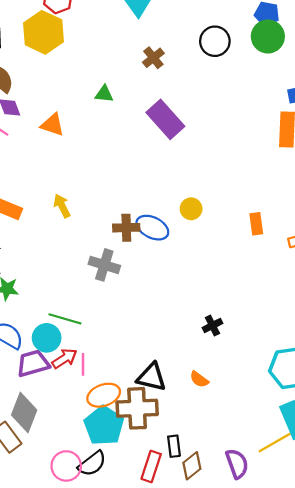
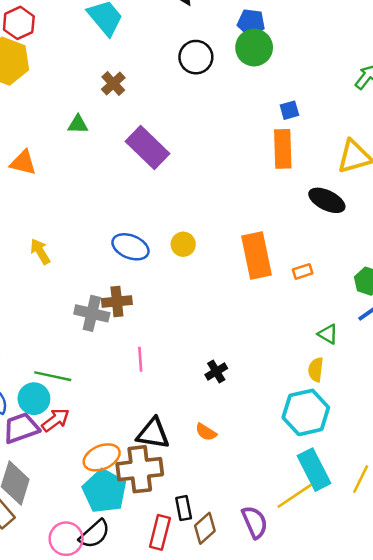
brown cross: (153, 58) -> (113, 84), moved
orange rectangle: (256, 224) -> (257, 256), size x1.8
brown cross: (126, 228) -> (117, 301), moved
blue ellipse: (152, 228) -> (130, 247), moved
pink line: (83, 364) -> (140, 359), moved

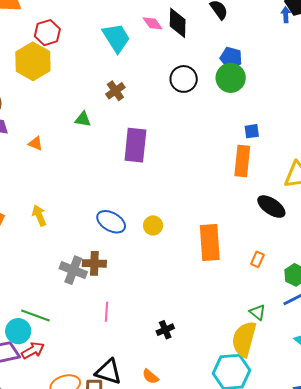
purple rectangle: (148, 148) -> (135, 145), turned 44
orange triangle: (23, 163) -> (35, 143), size x0.7
orange rectangle: (303, 271) -> (257, 259), moved, turned -56
yellow semicircle: (316, 370) -> (244, 339), size x1.8

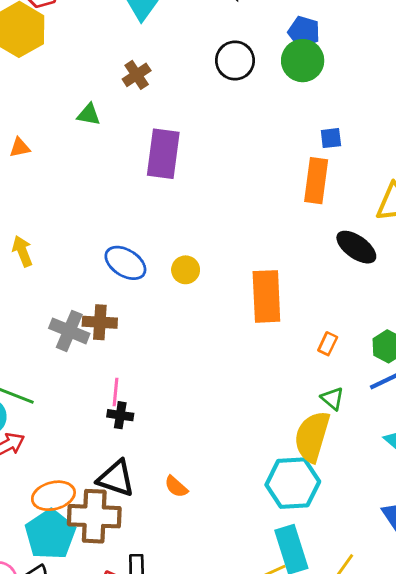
orange triangle: (35, 143) -> (20, 147), turned -35
orange rectangle: (257, 259) -> (328, 344), moved
black cross: (165, 330) -> (120, 415), moved, turned 30

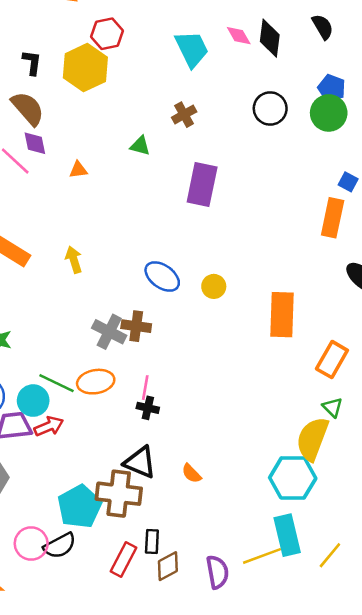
blue square: (331, 138) -> (348, 182), turned 30
orange rectangle: (328, 344) -> (332, 360), size x1.8
orange ellipse: (53, 496) -> (96, 382), moved

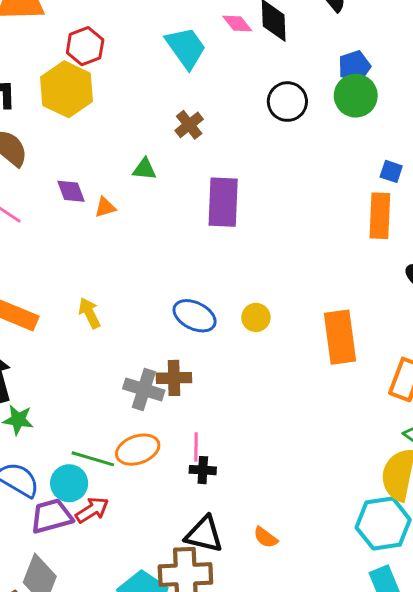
blue pentagon: (332, 88) -> (354, 67), turned -30
purple diamond: (35, 143) -> (71, 191), moved
orange triangle: (78, 170) -> (105, 207), moved

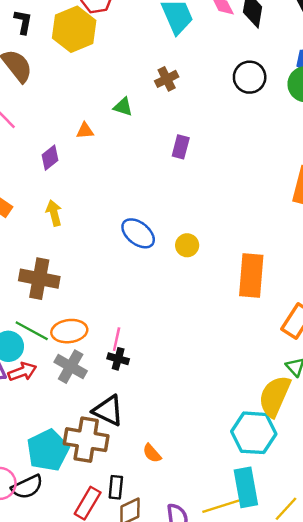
purple diamond: (71, 191) -> (50, 158), moved, turned 60
purple rectangle: (223, 202) -> (181, 147), size x0.6
brown cross: (174, 378) -> (39, 279), moved, size x1.4
gray cross: (144, 389) -> (71, 367), moved
orange semicircle: (266, 537) -> (152, 453), moved

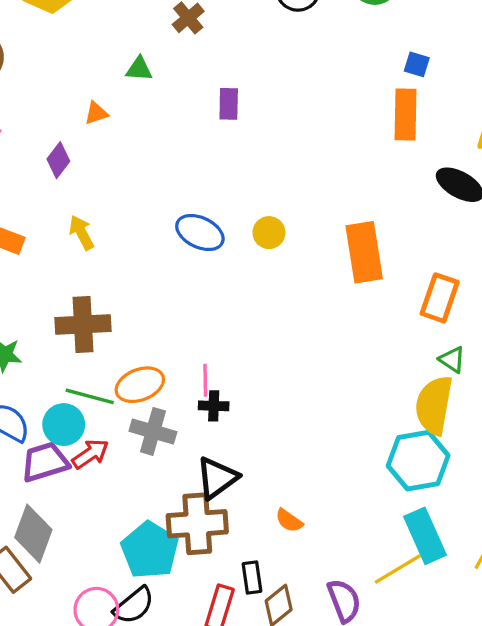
black triangle: (108, 411) -> (217, 478), turned -48

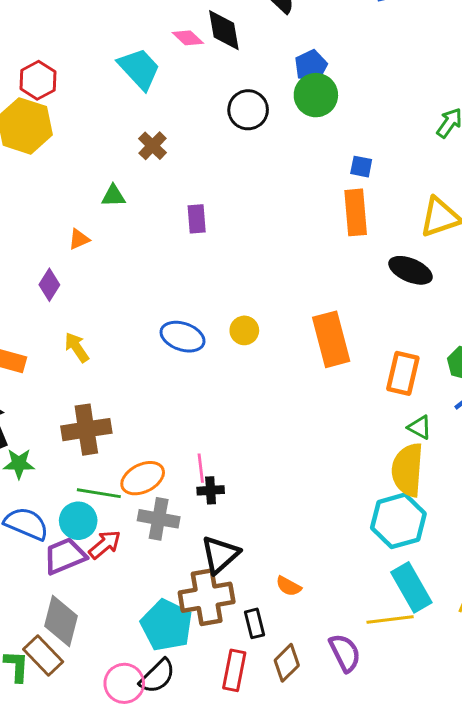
yellow line: (398, 569) -> (390, 619), turned 30
black rectangle: (252, 577) -> (255, 623), moved

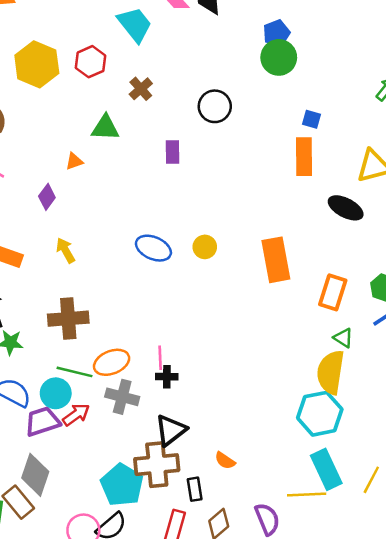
red hexagon: (38, 80) -> (91, 62), moved
black circle: (248, 110) -> (215, 106), moved
green triangle: (113, 196) -> (105, 128), size x1.4

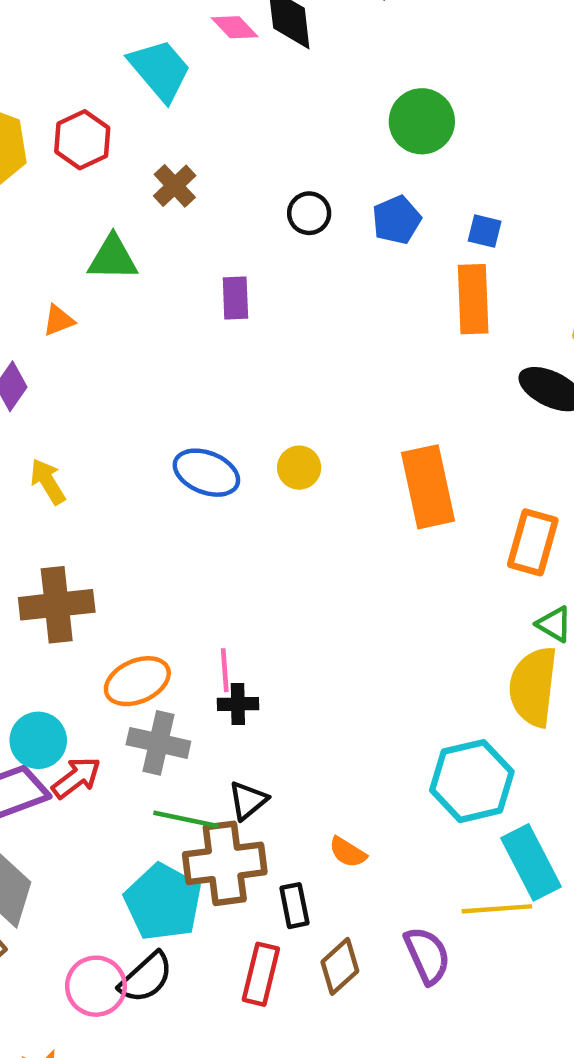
blue pentagon: (276, 33) -> (397, 220), moved
black circle: (215, 106) -> (309, 213), size x0.7
green line: (75, 372) -> (186, 819), moved
cyan hexagon: (320, 414) -> (472, 781), moved
black triangle: (171, 430) -> (248, 800), size x0.7

